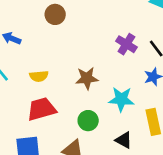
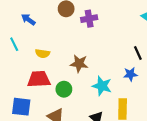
purple cross: (126, 44) -> (89, 19), moved, turned 35
green circle: (88, 121) -> (64, 89), moved

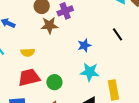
brown star: (79, 64) -> (49, 25), moved
blue star: (130, 74) -> (84, 45), moved

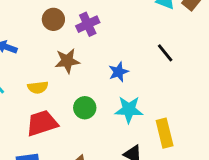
brown star: (49, 25) -> (67, 61), moved
green circle: (54, 82) -> (85, 108), moved

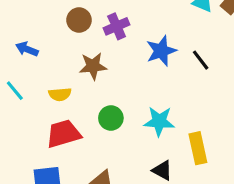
blue star: (119, 72) -> (161, 51), moved, size x1.4

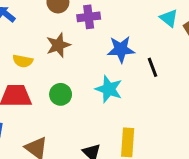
brown star: (93, 66) -> (58, 45), turned -30
cyan star: (159, 121) -> (109, 89), moved

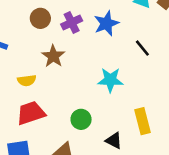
blue star: (121, 49) -> (106, 23), moved
green circle: (61, 94) -> (81, 119), moved

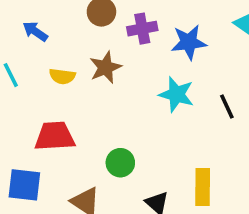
black line: (142, 48) -> (227, 107), moved
yellow semicircle: (27, 80) -> (62, 76), moved
cyan star: (110, 80) -> (176, 94), moved

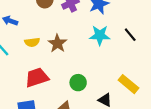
brown star: (105, 67) -> (57, 43), moved
yellow rectangle: (203, 187) -> (129, 84), turned -36

